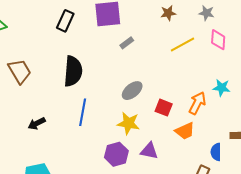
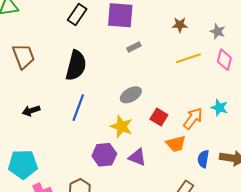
blue semicircle: (216, 152) -> (203, 159), moved

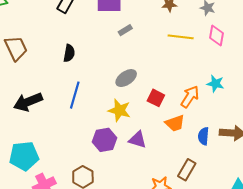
yellow line: (188, 58) -> (181, 37), turned 30
black semicircle: (76, 66) -> (69, 53), size x0.6
black arrow: (31, 111) -> (28, 102), size x1.6

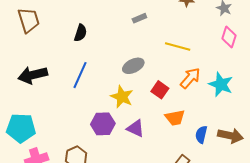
yellow line: (181, 37) -> (178, 46), moved
cyan star: (215, 84) -> (221, 84), size x1.4
orange arrow: (190, 97) -> (190, 78), moved

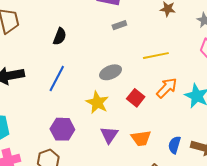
yellow line: (178, 46) -> (156, 56), turned -30
orange trapezoid: (175, 118) -> (141, 138), moved
purple hexagon: (103, 124) -> (62, 129), moved
purple triangle: (136, 128) -> (109, 135), turned 36

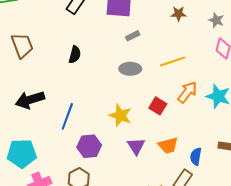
gray ellipse: (111, 72) -> (130, 69), moved, turned 30
blue line: (57, 79) -> (67, 116), moved
blue semicircle: (174, 145) -> (196, 156), moved

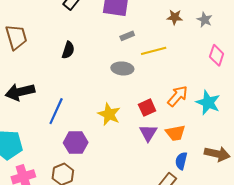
gray star: (216, 20) -> (205, 20), moved
yellow line: (173, 61) -> (154, 51), moved
red square: (158, 106) -> (147, 108), turned 30
orange trapezoid: (168, 145) -> (175, 133), moved
purple triangle: (136, 146) -> (148, 133), moved

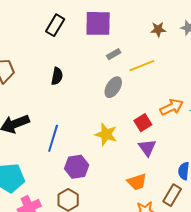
gray ellipse: (122, 68) -> (113, 87), turned -55
orange arrow: (178, 96) -> (172, 107), turned 30
orange trapezoid: (175, 133) -> (137, 182), moved

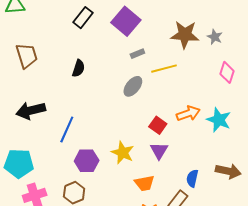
purple square: (98, 23) -> (126, 21), turned 32
brown star: (158, 29) -> (185, 35), size x1.8
red square: (143, 123) -> (158, 125), turned -30
yellow star: (106, 134) -> (123, 153), moved

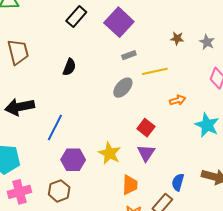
brown star: (185, 35) -> (177, 38), size x0.5
orange arrow: (188, 113) -> (178, 100), moved, size x0.7
orange trapezoid: (145, 183) -> (130, 185), turned -80

